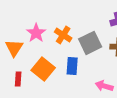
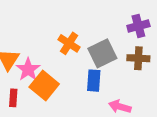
pink star: (36, 33) -> (28, 69), moved
blue rectangle: (72, 66) -> (94, 81), moved

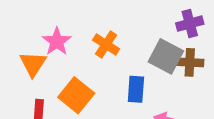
gray square: (102, 53) -> (166, 56), moved, turned -36
pink star: (28, 69) -> (57, 41), moved

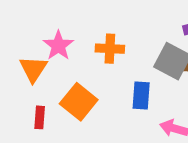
orange cross: (106, 44) -> (110, 49), turned -30

